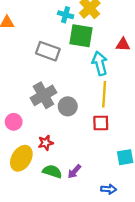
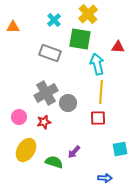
cyan cross: (66, 15) -> (54, 20), moved, turned 32
red star: (46, 143) -> (44, 122), moved
purple arrow: (74, 171) -> (74, 152), moved

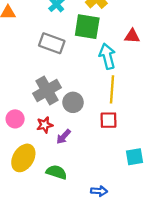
purple arrow: (74, 152) -> (64, 137), moved
blue arrow: (105, 178) -> (99, 191), moved

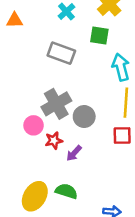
green square: (87, 27) -> (99, 36), size x0.7
pink circle: (15, 119) -> (34, 125), moved
yellow ellipse: (23, 158) -> (35, 196), moved

